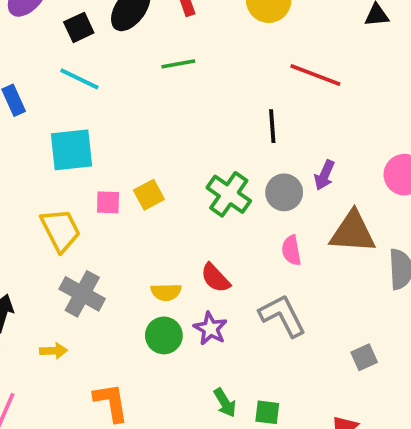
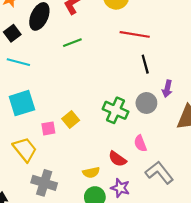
red line: (315, 75) -> (135, 34), moved
black line: (272, 126) -> (145, 64), moved
pink semicircle: (291, 250) -> (140, 143), moved

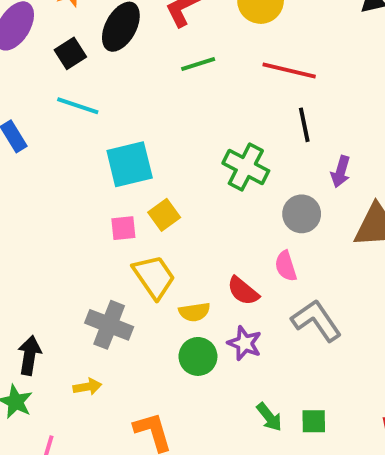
green line: (72, 43) -> (198, 64), moved
cyan square: (22, 103) -> (130, 164), moved
gray circle: (146, 103) -> (302, 214), moved
green cross: (116, 110) -> (246, 167), moved
yellow trapezoid: (25, 149) -> (154, 277), moved

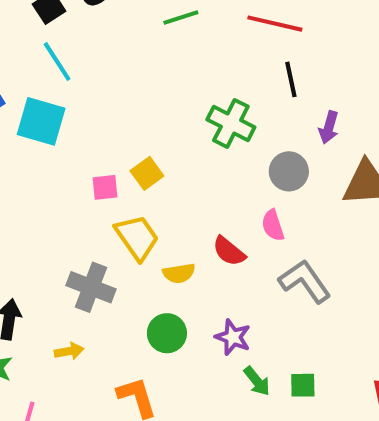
cyan line: (78, 106) -> (57, 61), turned 39
cyan square: (130, 164) -> (41, 121), moved, turned 30
purple star: (245, 343) -> (233, 337), moved
green circle: (198, 356) -> (167, 333), moved

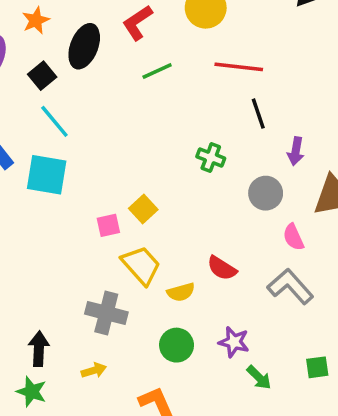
green cross: (231, 123) -> (211, 158), size x0.7
pink semicircle: (273, 225) -> (293, 237), moved
green square: (303, 385) -> (317, 367), moved

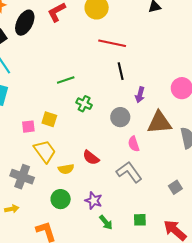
green line: (157, 71) -> (66, 80), moved
green cross: (211, 158) -> (84, 104), moved
yellow square: (143, 209) -> (49, 119), turned -35

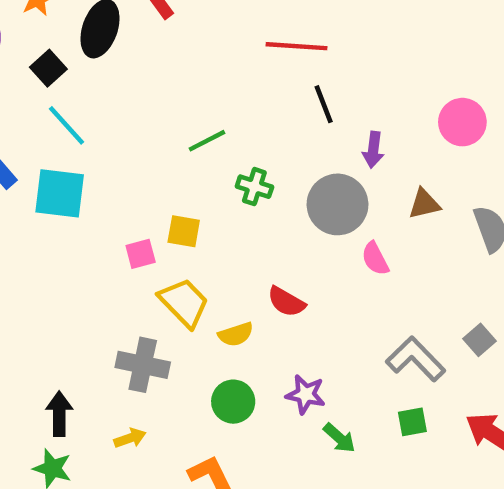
gray circle: (120, 117) -> (338, 204), size x1.4
brown triangle: (159, 123) -> (424, 204), size x0.6
gray L-shape: (129, 172) -> (416, 359), moved

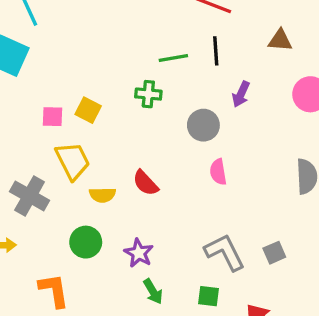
green line: (207, 141) -> (173, 58), moved
green cross: (254, 187) -> (148, 94), turned -30
gray circle: (338, 204) -> (203, 125), size x0.7
brown triangle: (424, 204) -> (280, 40), moved

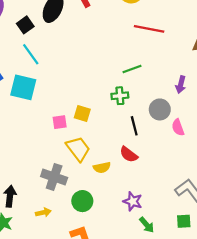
black line: (216, 51) -> (134, 126), moved
pink semicircle: (218, 172) -> (178, 127), moved
green circle: (86, 242) -> (82, 201), moved

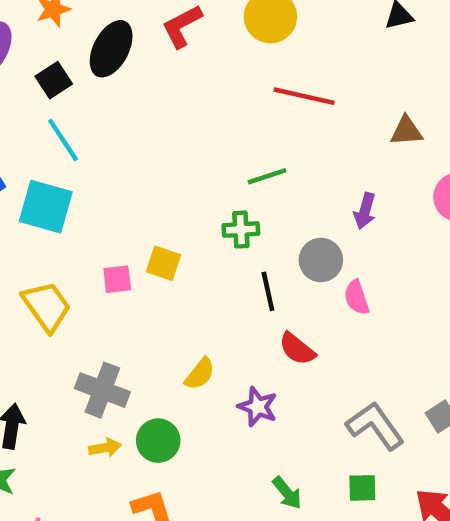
yellow trapezoid: (78, 149) -> (46, 306), moved
red semicircle: (129, 154) -> (297, 349), moved
yellow semicircle: (102, 168) -> (200, 374), turned -42
purple star: (133, 201) -> (258, 407), moved
yellow arrow: (43, 212) -> (105, 448), moved

